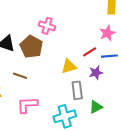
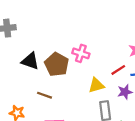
pink cross: (47, 26) -> (81, 53), moved

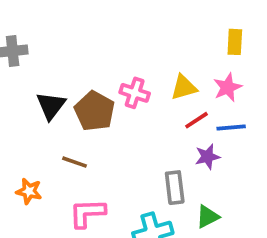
black triangle: (30, 61) -> (51, 106), turned 48
yellow triangle: (96, 85) -> (184, 87), moved

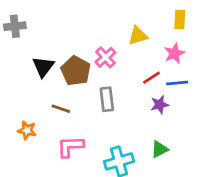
yellow triangle: (184, 87) -> (138, 36), moved
pink cross: (135, 93) -> (105, 57), turned 30
gray rectangle: (175, 188) -> (107, 99), moved

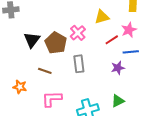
red line: (151, 78) -> (112, 40), moved

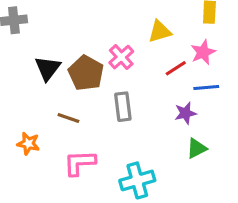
green triangle: (118, 101) -> (197, 148), moved

